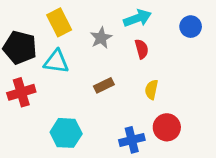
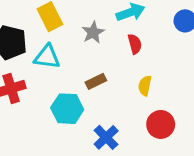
cyan hexagon: (66, 133) -> (67, 109), moved
blue cross: (132, 140) -> (106, 137), moved, turned -30

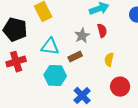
gray star: (93, 32) -> (82, 36), moved
cyan triangle: (47, 57) -> (50, 47), moved

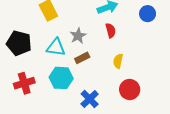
black pentagon: (15, 30) -> (19, 43), moved
gray star: (82, 36) -> (78, 36), moved
red cross: (16, 62) -> (24, 83), moved

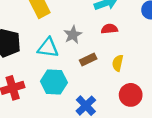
red semicircle: (111, 30) -> (109, 29), turned -80
brown rectangle: (82, 58) -> (88, 60), moved

